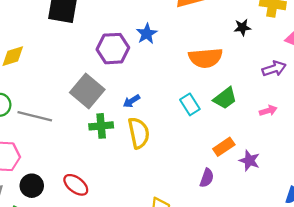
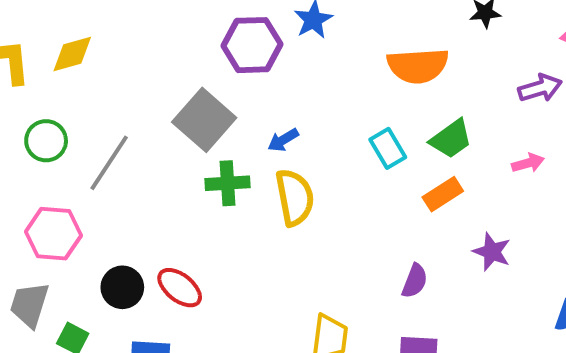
gray line: (35, 116) -> (109, 163), turned -72
orange rectangle: (224, 147) -> (443, 194), moved
black circle: (32, 186) -> (122, 287), moved

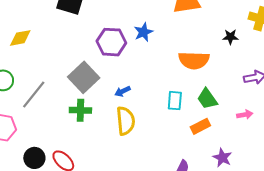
green trapezoid: (451, 139) -> (207, 99), turned 85
cyan rectangle: (388, 148) -> (175, 101), turned 30
green cross: (228, 183) -> (80, 110), moved

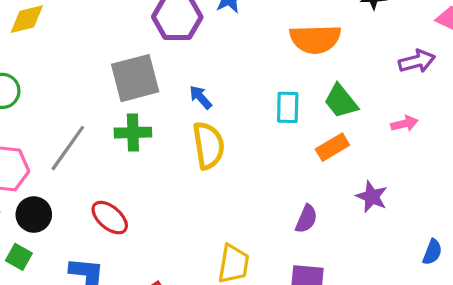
gray square: (84, 77) -> (135, 78), turned 32
blue arrow: (122, 91) -> (200, 97), turned 77
gray line: (34, 95) -> (68, 148), moved
black circle: (34, 158) -> (34, 215), moved

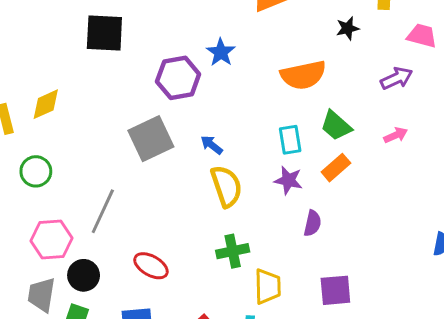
green cross: (133, 133) -> (233, 251), moved
purple star: (372, 197) -> (288, 180), moved
purple semicircle: (306, 219) -> (312, 223), moved

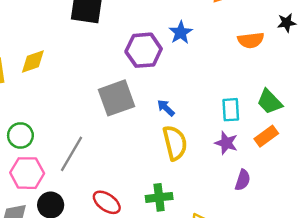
orange semicircle: (303, 75) -> (251, 40), moved, size x0.7
green circle: (36, 171) -> (20, 135), moved
green cross: (233, 251) -> (159, 197), moved

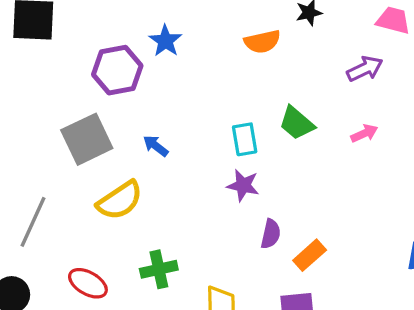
orange rectangle: (266, 136) -> (310, 255), moved
yellow semicircle: (175, 143) -> (120, 200), moved, turned 76

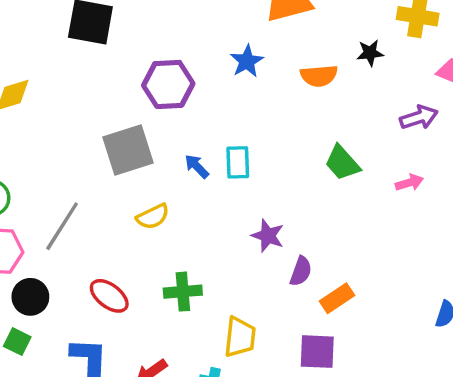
blue star: (165, 41) -> (247, 61), moved
cyan rectangle: (245, 139) -> (238, 162), moved
purple star: (243, 185) -> (268, 236), moved
yellow semicircle: (120, 200) -> (153, 217), size x0.7

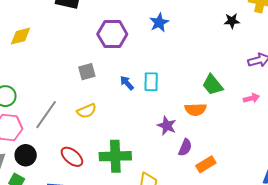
orange semicircle: (319, 76) -> (196, 109), moved
gray square: (128, 150) -> (87, 72), size x0.6
yellow semicircle: (153, 217) -> (87, 111), moved
green cross: (183, 292) -> (115, 156), size x1.4

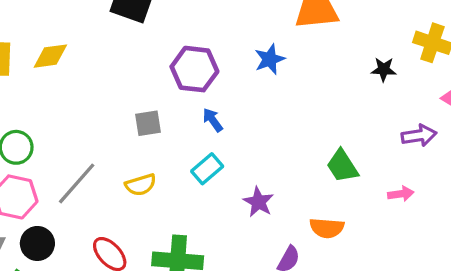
cyan rectangle: (151, 82) -> (207, 169), moved, turned 42
blue arrow: (127, 83) -> (213, 120), moved
orange semicircle: (196, 109) -> (327, 228), moved
purple star: (167, 126) -> (258, 202), moved

